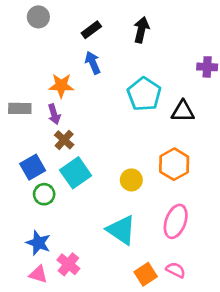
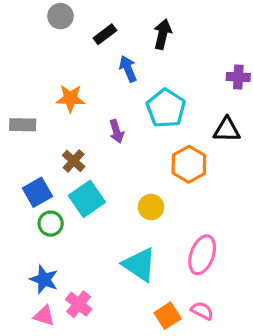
gray circle: (38, 17) -> (60, 16), moved
blue arrow: (93, 63) -> (128, 69), moved
black triangle: (183, 111) -> (227, 130), moved
purple arrow: (54, 114) -> (116, 131), moved
orange hexagon: (174, 164) -> (189, 164), moved

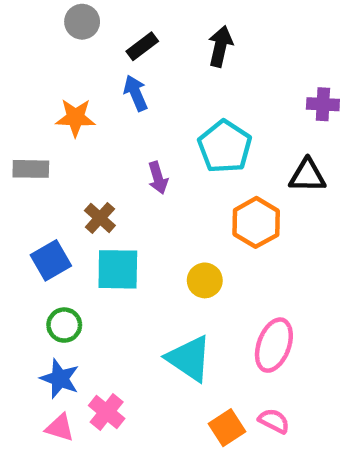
blue arrow: (128, 69) -> (136, 93), moved
orange star: (70, 98) -> (75, 118), moved
cyan square: (87, 199) -> (118, 269), turned 36
green circle: (51, 224) -> (64, 325), moved

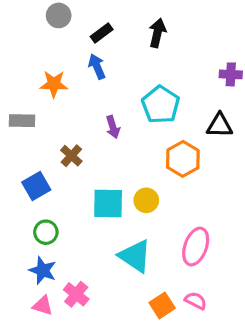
cyan square: (118, 269) -> (108, 203), moved

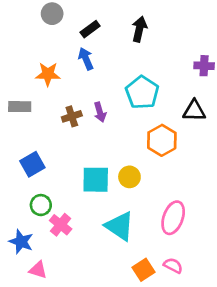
brown cross: (71, 156) -> (72, 116), moved, turned 30
blue star: (43, 270) -> (21, 242), moved
pink cross: (76, 294) -> (61, 225), moved

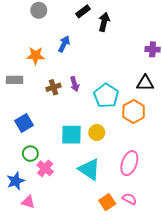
black rectangle: (90, 29) -> (83, 11), moved
blue arrow: (86, 59) -> (64, 44), turned 49
cyan pentagon: (142, 92) -> (106, 96), moved
orange hexagon: (162, 140) -> (134, 111), moved
blue star: (21, 242) -> (16, 181), turned 30

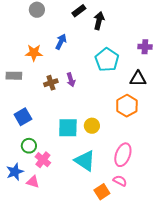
cyan pentagon: (106, 96) -> (107, 60), moved
pink semicircle: (129, 199) -> (120, 181), moved
pink triangle: (28, 202) -> (33, 182), moved

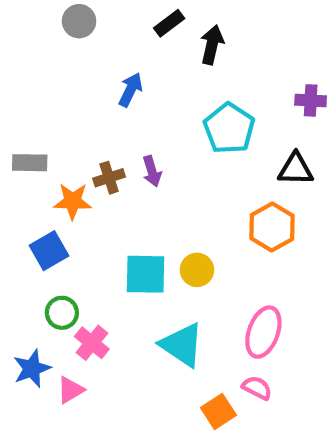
orange star: (34, 53) -> (73, 201), moved
pink triangle: (33, 182) -> (70, 390), turned -48

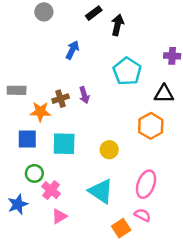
blue square: (49, 251) -> (27, 139), turned 30
cyan square: (146, 274) -> (64, 144), moved
pink triangle: (70, 390) -> (59, 216), moved

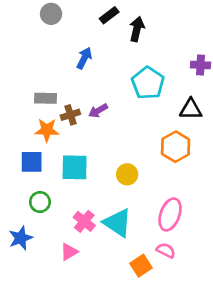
gray rectangle: (17, 90) -> (45, 98), moved
purple arrow: (84, 95) -> (98, 111), turned 77
pink cross: (51, 190) -> (84, 221), moved

